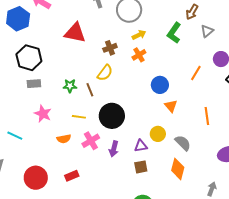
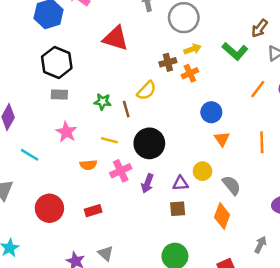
green L-shape: (174, 33) -> (235, 51), turned -90
brown cross: (110, 48) -> (168, 62), moved
orange line: (196, 73) -> (258, 89), moved
orange line: (207, 116) -> (262, 142), moved

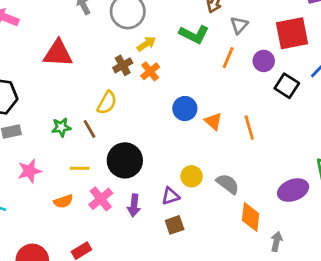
orange line: (258, 89) -> (228, 58), moved
pink star: (66, 132) -> (30, 171), turned -30
orange triangle: (222, 139) -> (213, 121), moved
orange diamond: (222, 216) -> (251, 217), moved

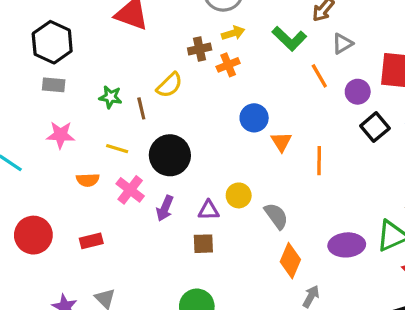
orange line: (228, 58) -> (319, 76), turned -70
pink cross: (101, 199) -> (130, 190), turned -30

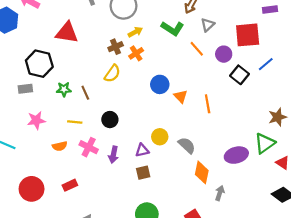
black hexagon: (52, 42) -> (39, 64), moved
yellow semicircle: (169, 85) -> (112, 74), moved
black circle: (170, 155) -> (110, 120), size x0.6

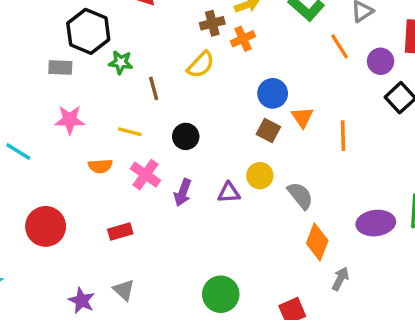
green star: (64, 89) -> (121, 62), moved
brown square: (143, 173) -> (268, 130), moved, turned 32
red rectangle: (70, 185) -> (120, 232), moved

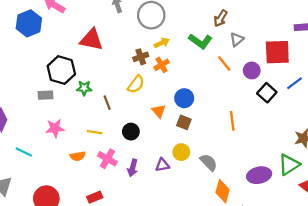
orange triangle: (302, 117) -> (159, 111), moved

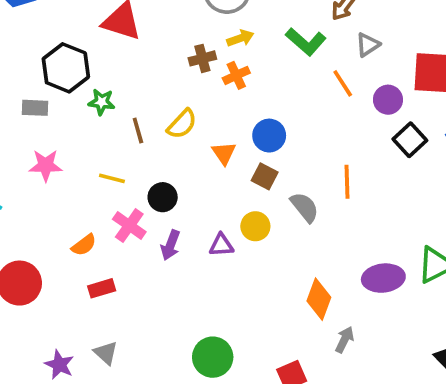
yellow semicircle: (136, 84) -> (182, 124), moved
black circle: (131, 132) -> (163, 197), moved
orange semicircle: (78, 156) -> (84, 245), moved, turned -32
gray semicircle: (209, 162) -> (305, 207), moved

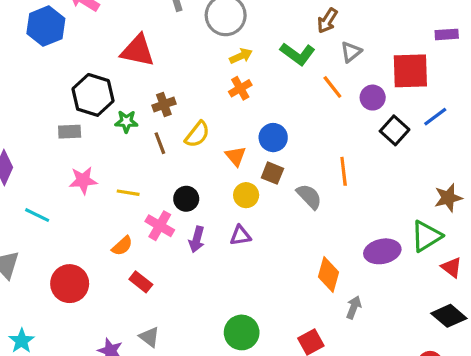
brown cross: (202, 58) -> (164, 105), moved
yellow line: (112, 178) -> (128, 193), moved
yellow circle: (255, 226) -> (246, 195), moved
red rectangle: (102, 288) -> (141, 282), turned 60

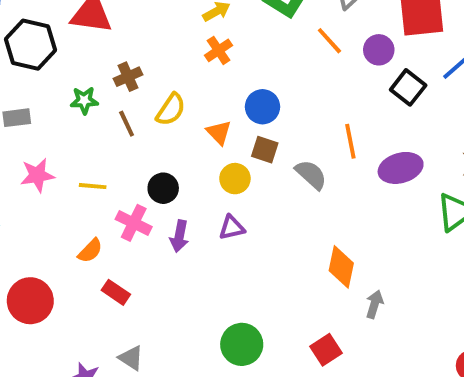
black hexagon: (93, 95) -> (31, 45), moved
purple ellipse: (382, 251) -> (401, 168), moved

